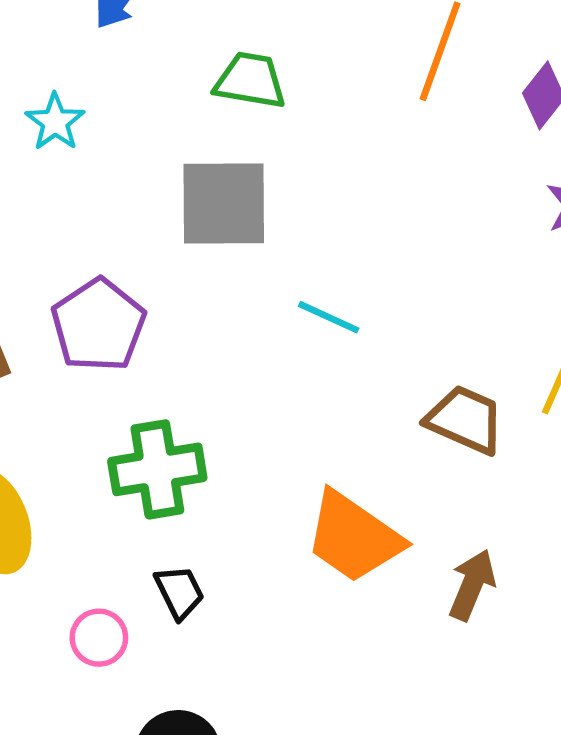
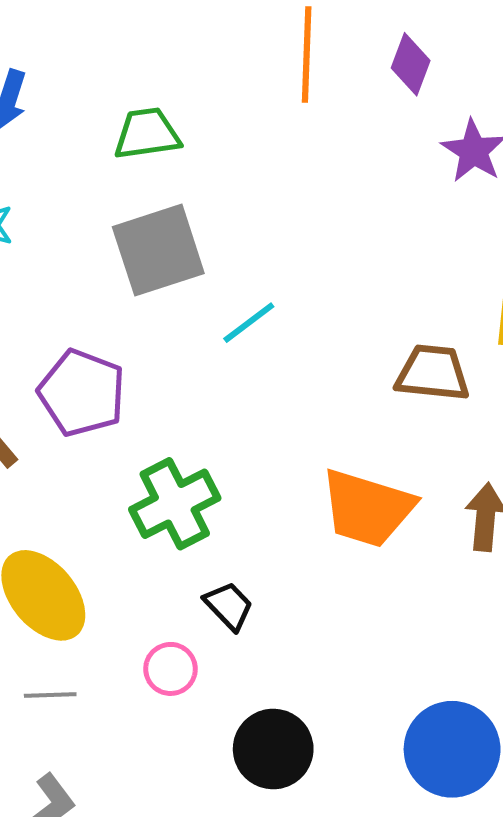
cyan line: (329, 317) -> (249, 323), moved, turned -44

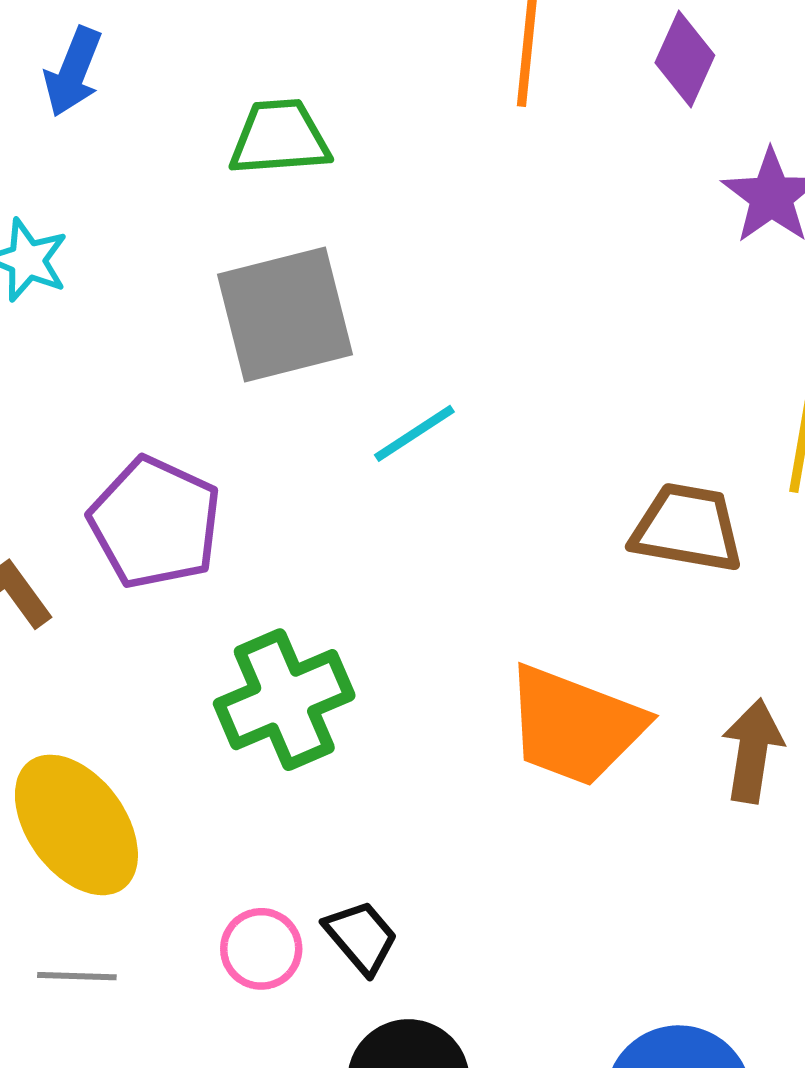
black trapezoid: (229, 606) -> (361, 937), moved

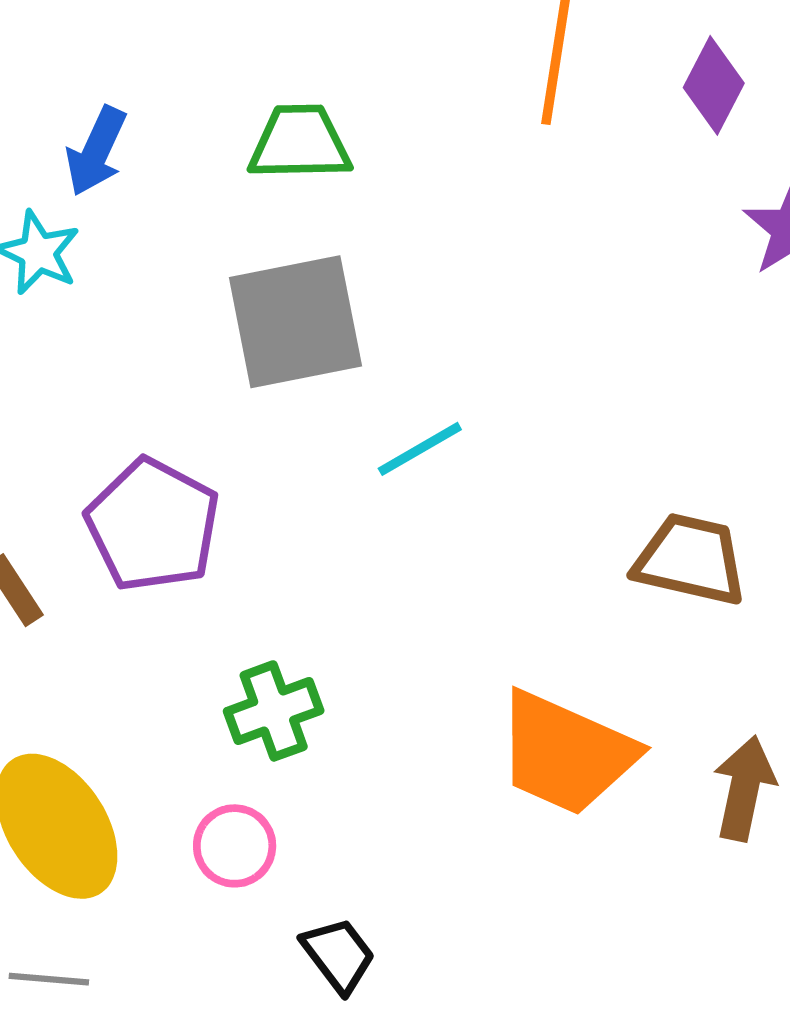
blue arrow: (73, 72) -> (96, 151), moved
green cross: (284, 700) -> (274, 711), size x0.7
pink circle: (261, 949) -> (235, 846), moved

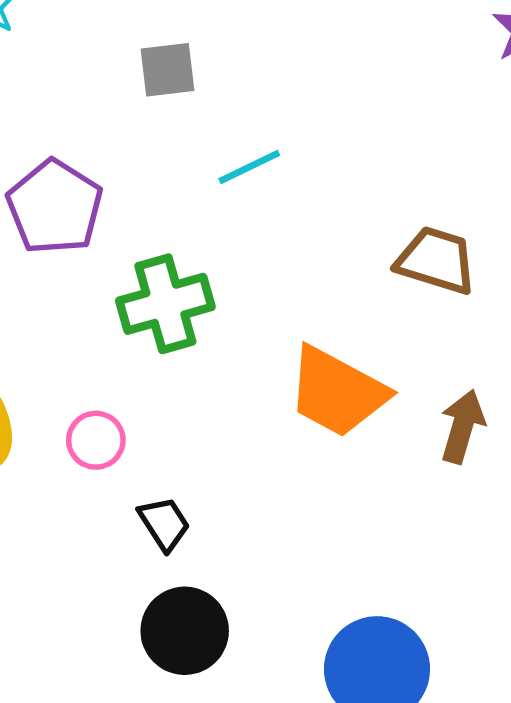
gray square: (295, 322) -> (167, 70), size x0.6
green cross: (274, 711) -> (165, 304), moved, size x1.4

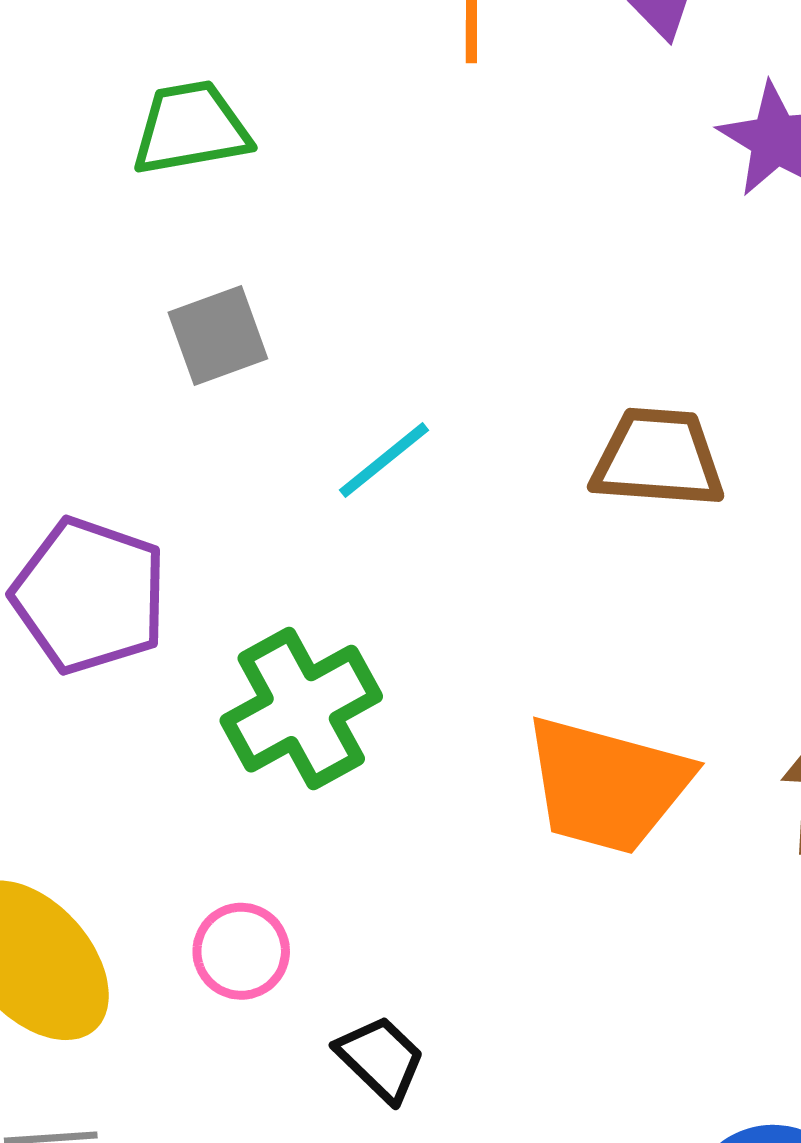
brown trapezoid: (436, 260) -> (658, 458), moved

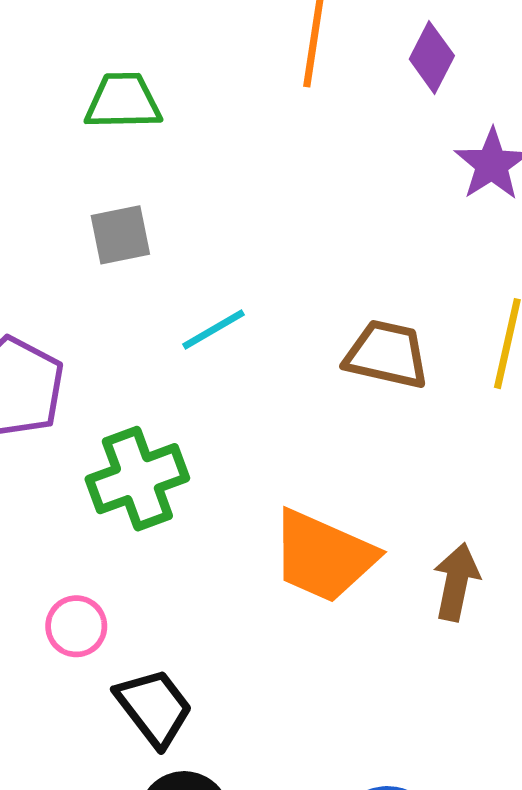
black trapezoid: (381, 1059) -> (154, 707), size x1.4

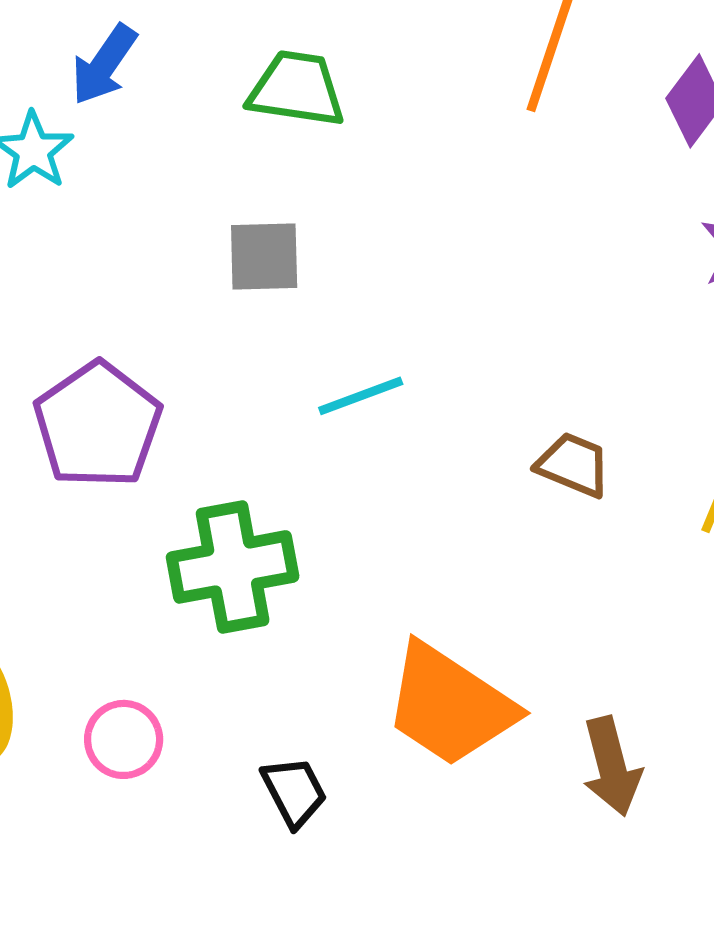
brown trapezoid: (387, 354) -> (573, 465), size x0.7
brown arrow: (456, 582) -> (612, 766), turned 144
black trapezoid: (154, 707) -> (294, 792), moved, size x0.7

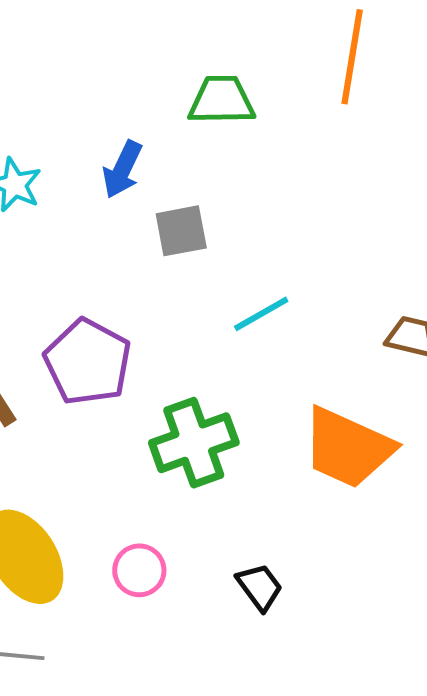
blue arrow: (104, 65) -> (122, 170), moved
green trapezoid: (297, 89) -> (222, 100), moved
orange trapezoid: (450, 705) -> (348, 448), moved

